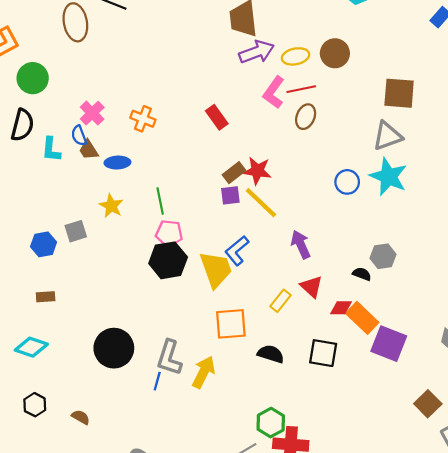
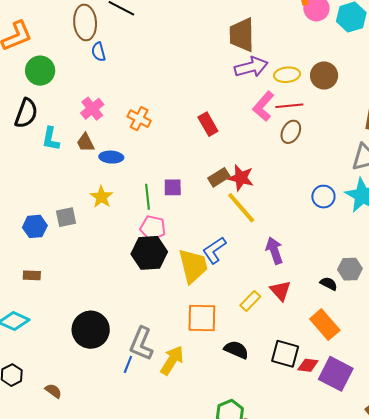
blue semicircle: (79, 136) -> (98, 52), moved
purple square: (230, 195) -> (173, 187), moved
red diamond: (341, 308) -> (308, 365), moved
purple square: (389, 344) -> (336, 374), moved

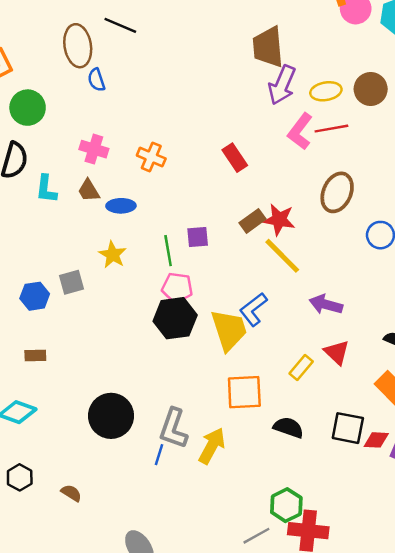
purple arrow: (251, 67) -> (282, 85), turned 132
pink cross: (92, 109) -> (94, 149), turned -30
brown ellipse: (291, 132) -> (337, 192), moved, size x1.4
purple arrow: (274, 251) -> (326, 304), turned -52

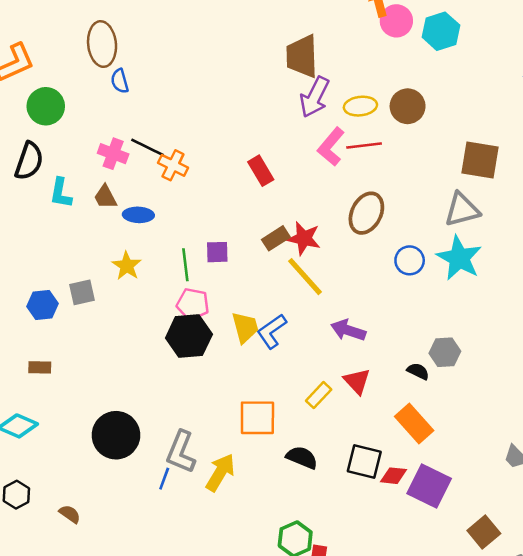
black line: (120, 25) -> (148, 147), moved
yellow trapezoid: (229, 330) -> (245, 327), moved, size x0.7

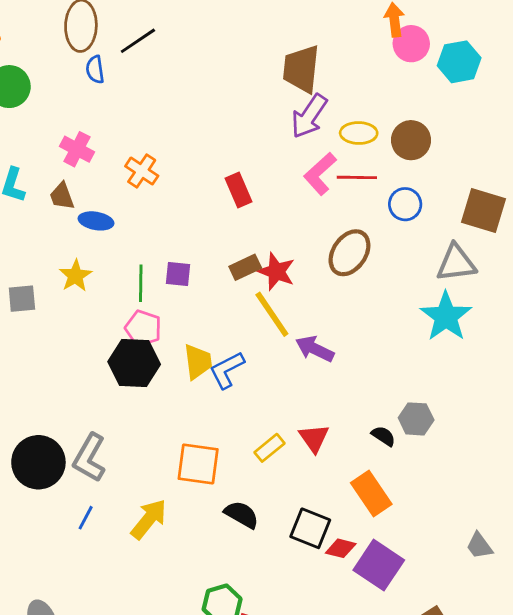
black line: (148, 147) -> (138, 41), moved, turned -68
blue circle: (410, 260) -> (405, 204), moved
purple arrow: (348, 330) -> (315, 349), moved
gray L-shape: (181, 452) -> (89, 458), moved

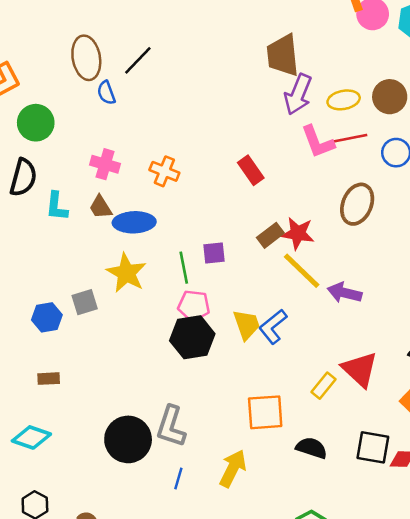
pink L-shape: (320, 174) -> (318, 142), turned -57
blue ellipse: (96, 221) -> (134, 222), size x1.4
yellow star: (76, 276) -> (126, 273), size x1.4
red triangle: (314, 438) -> (360, 369), size x1.4

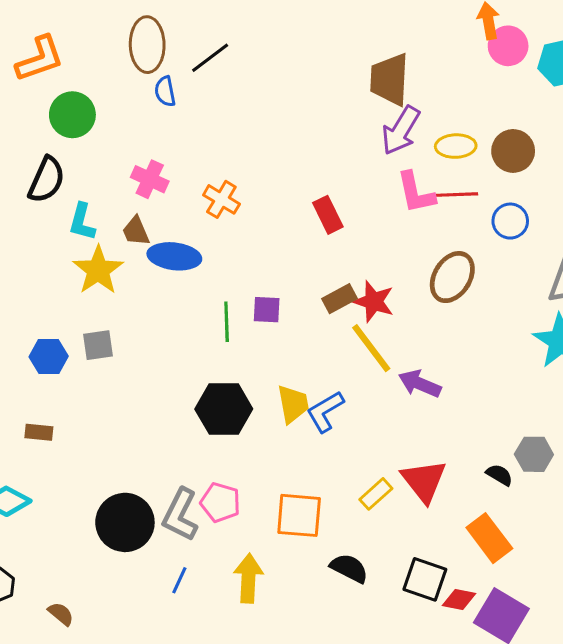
yellow star: (126, 273) -> (98, 270), moved
pink pentagon: (194, 306) -> (220, 502), moved
yellow arrow: (233, 468) -> (248, 578), turned -33

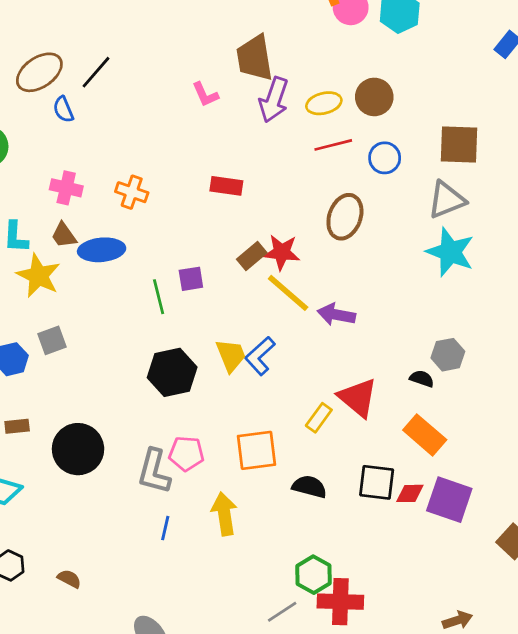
brown ellipse: (147, 45) -> (39, 72), turned 69
pink L-shape: (416, 193) -> (205, 94), moved, size x0.7
red rectangle: (328, 215) -> (226, 186), turned -44
black circle: (125, 522) -> (78, 449), moved

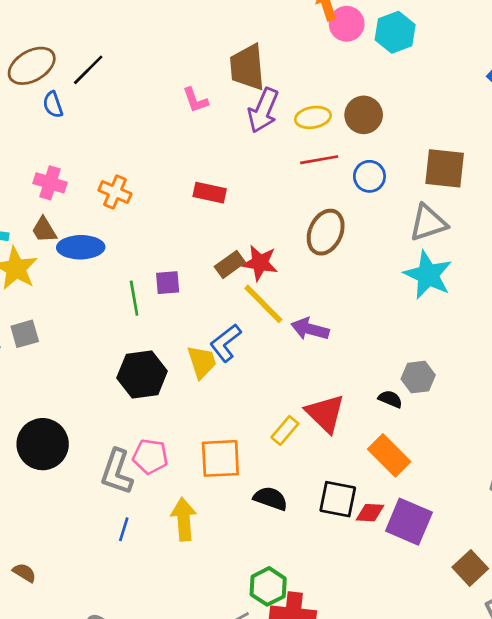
blue L-shape: (260, 356) -> (226, 343), moved

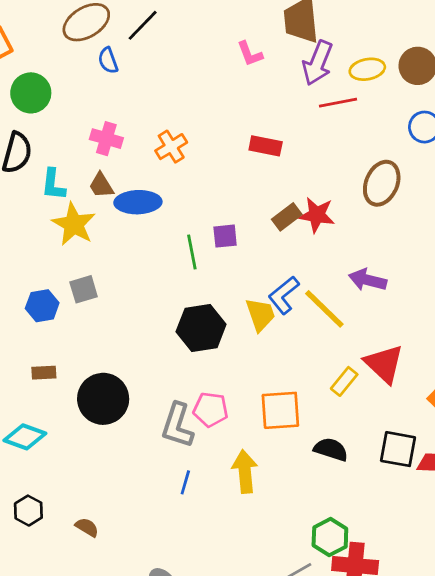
red line: (319, 160) -> (338, 103), moved
orange cross: (115, 192) -> (171, 147), turned 36
yellow line: (263, 304) -> (324, 309), moved

